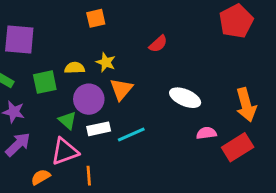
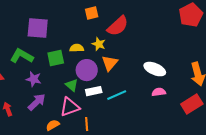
red semicircle: (158, 44) -> (118, 26), moved, size x1.6
pink semicircle: (206, 133) -> (159, 92), moved

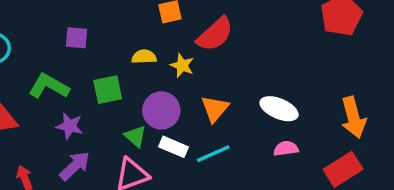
purple square: (38, 28) -> (77, 38), size x0.6
yellow semicircle: (77, 48) -> (144, 57), moved
orange triangle: (110, 63) -> (215, 109), moved
white rectangle: (94, 91) -> (173, 147), turned 35

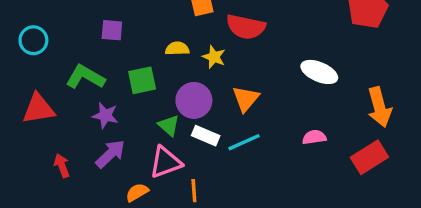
red semicircle: (215, 34) -> (246, 27), turned 54
white ellipse: (279, 109) -> (319, 72), moved

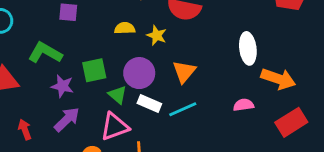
white ellipse: (319, 72) -> (248, 48), turned 60
green square: (142, 80) -> (94, 70), moved
orange arrow: (379, 107) -> (278, 79), moved, turned -56

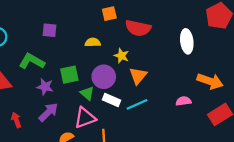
yellow star: (157, 35) -> (121, 56), moved
white ellipse: (248, 48) -> (187, 41), moved

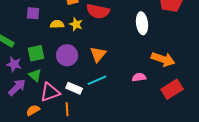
purple square: (49, 30) -> (33, 13), moved
yellow star: (121, 56) -> (76, 24), moved
green triangle: (87, 93) -> (35, 75), moved
white rectangle: (111, 100) -> (74, 88), moved

